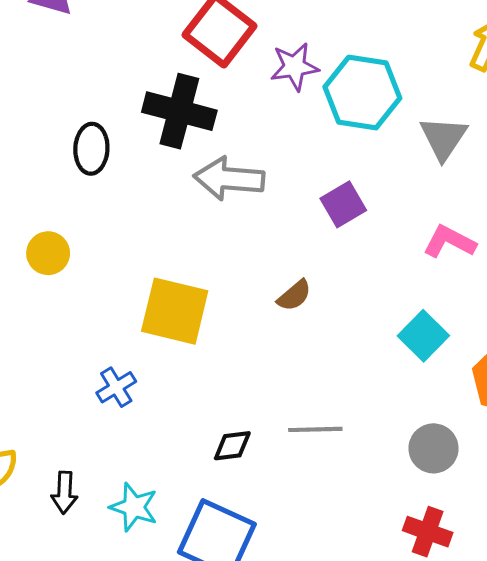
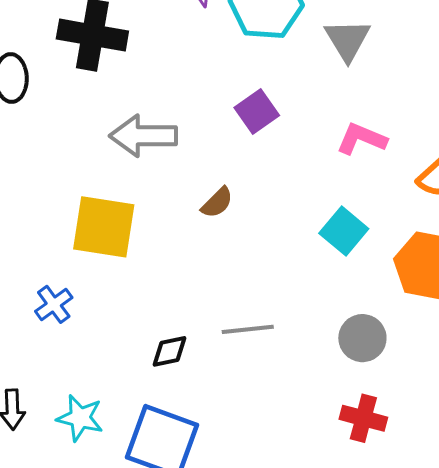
gray arrow: (229, 179) -> (143, 136), moved

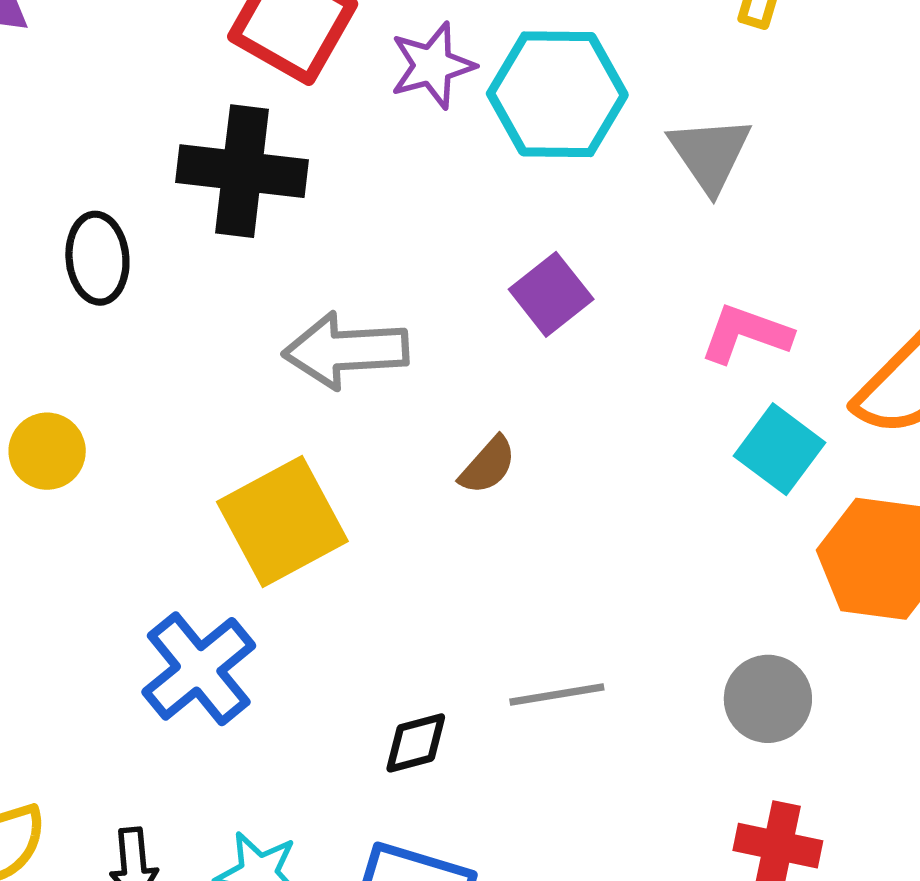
yellow square: (104, 227) -> (282, 522), turned -34
cyan square: (344, 231) -> (779, 449), moved
blue cross: (54, 304) -> (199, 669), size x1.6

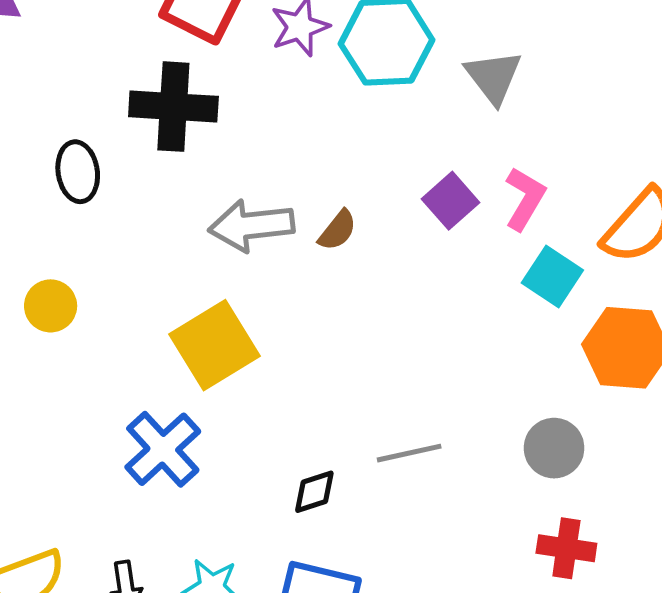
purple square: (551, 294) -> (451, 201), moved
pink L-shape: (746, 334) -> (525, 199), turned 104
brown semicircle: (488, 465) -> (337, 230), moved

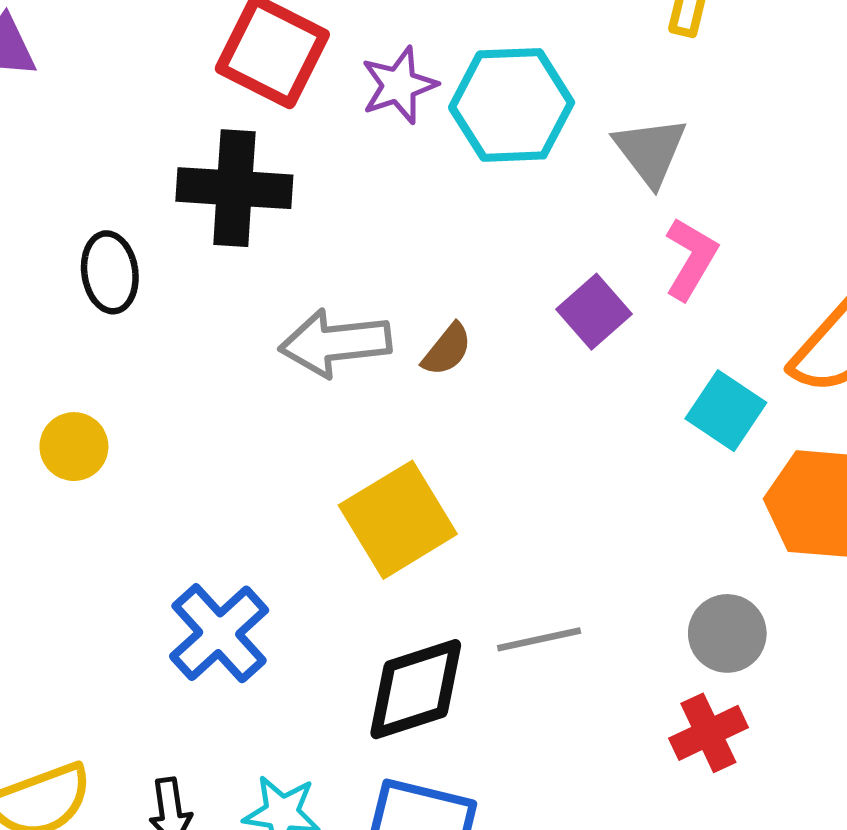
pink L-shape: (525, 199) -> (691, 259), moved
yellow square: (215, 345) -> (398, 520), moved
black diamond: (314, 492) -> (416, 689), size x1.8
red cross: (566, 548) -> (708, 733), moved, turned -34

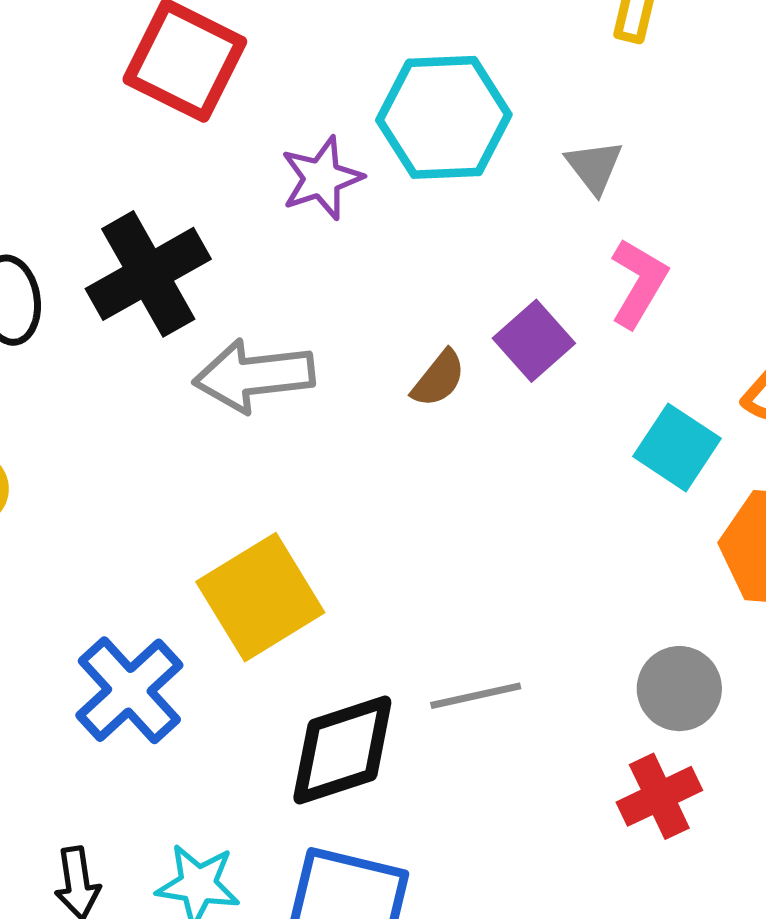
purple star: (399, 85) -> (322, 178), moved
gray triangle: (650, 151) -> (594, 167), size x0.7
black cross: (234, 188) -> (148, 274), moved, turned -33
brown semicircle: (447, 350) -> (439, 379), moved
yellow square: (398, 520) -> (260, 597), moved

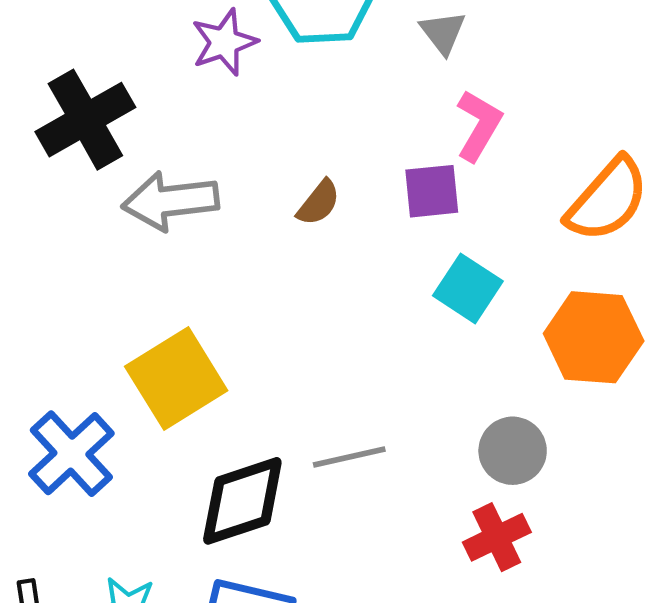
purple square: (534, 341) -> (432, 191), moved, turned 36
cyan square: (677, 447) -> (468, 288), moved

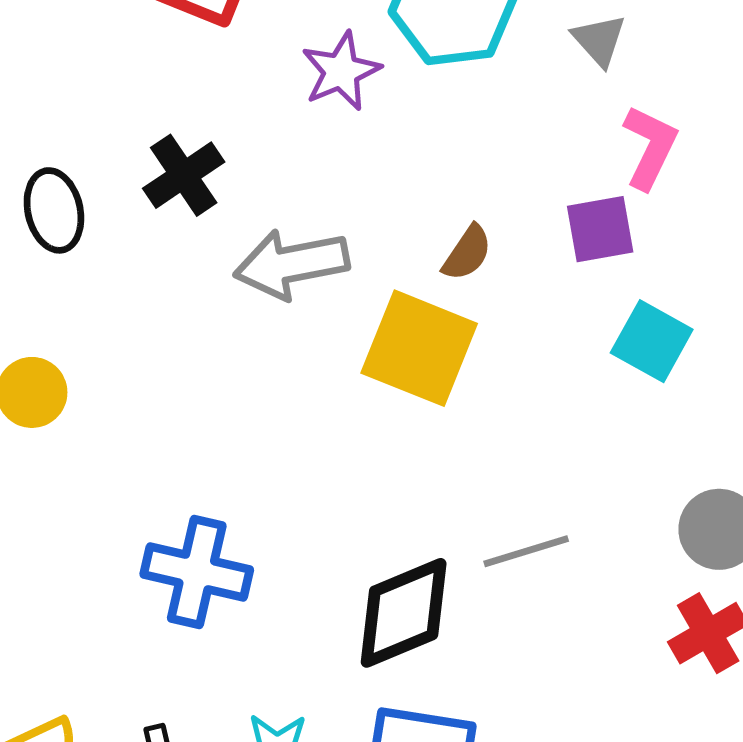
black cross: (85, 120) -> (184, 175), size x0.7
yellow square: (176, 379) -> (419, 348), moved, turned -32
blue cross: (71, 454) -> (197, 572), turned -30

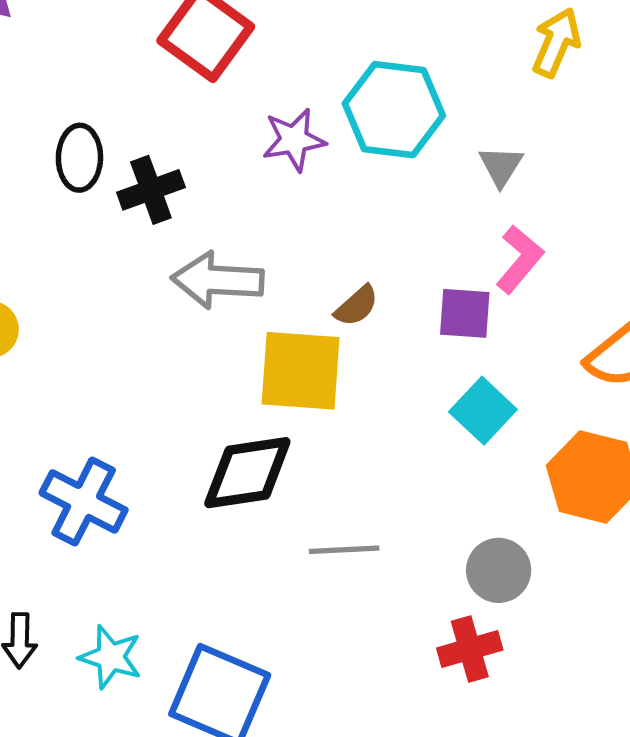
black ellipse: (54, 210) -> (79, 158), moved
yellow square: (419, 348) -> (301, 371), turned -32
black diamond: (404, 613) -> (247, 473), moved

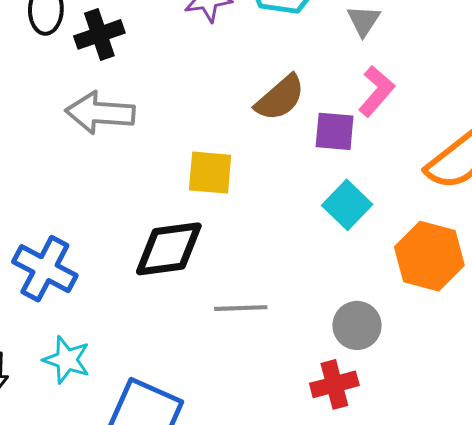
gray arrow: (218, 280) -> (100, 113), moved
brown semicircle: (357, 306) -> (280, 98), moved, size x1.5
yellow square: (301, 371) -> (210, 173), size x0.7
cyan star: (111, 657) -> (67, 360), moved

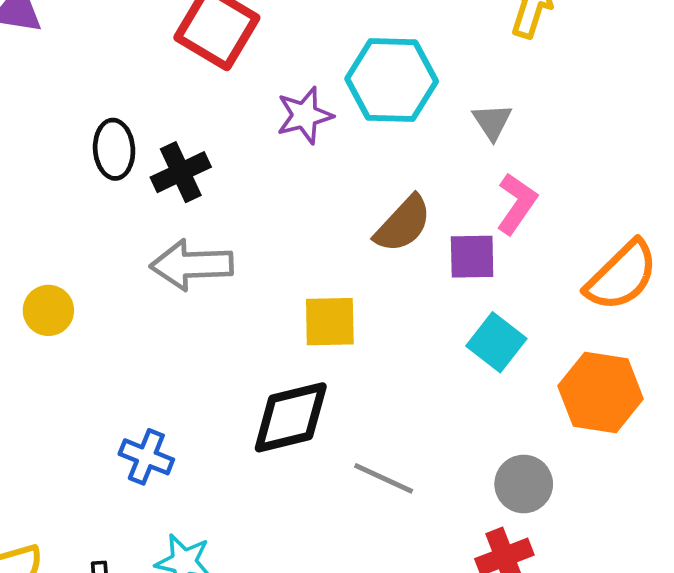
blue cross: (45, 269) -> (146, 457), size x0.7
gray line: (241, 308) -> (384, 478), turned 33

